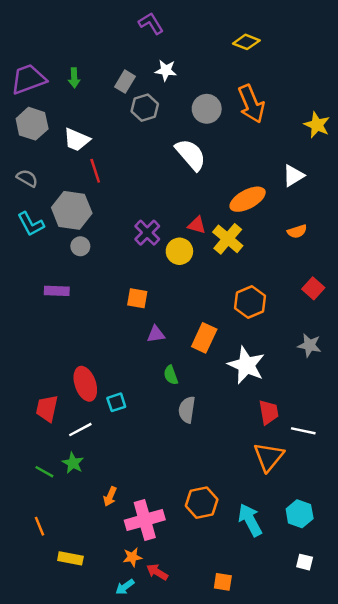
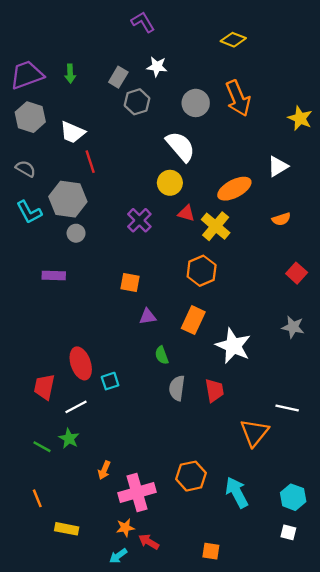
yellow circle: (179, 251) -> (170, 183), moved
orange hexagon: (250, 302) -> (202, 271), moved
red trapezoid: (269, 412) -> (214, 390), moved
cyan hexagon: (300, 514) -> (293, 497), moved

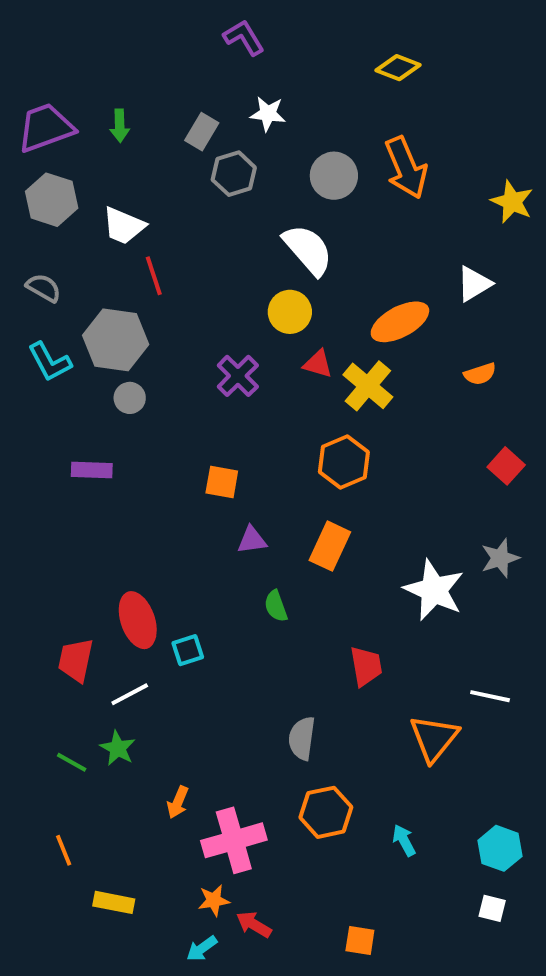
gray star: (293, 327) -> (500, 558), turned -30
white star: (233, 346) -> (434, 590), moved
gray semicircle: (177, 388) -> (302, 738), moved
cyan arrow: (237, 492) -> (404, 840), size x0.6

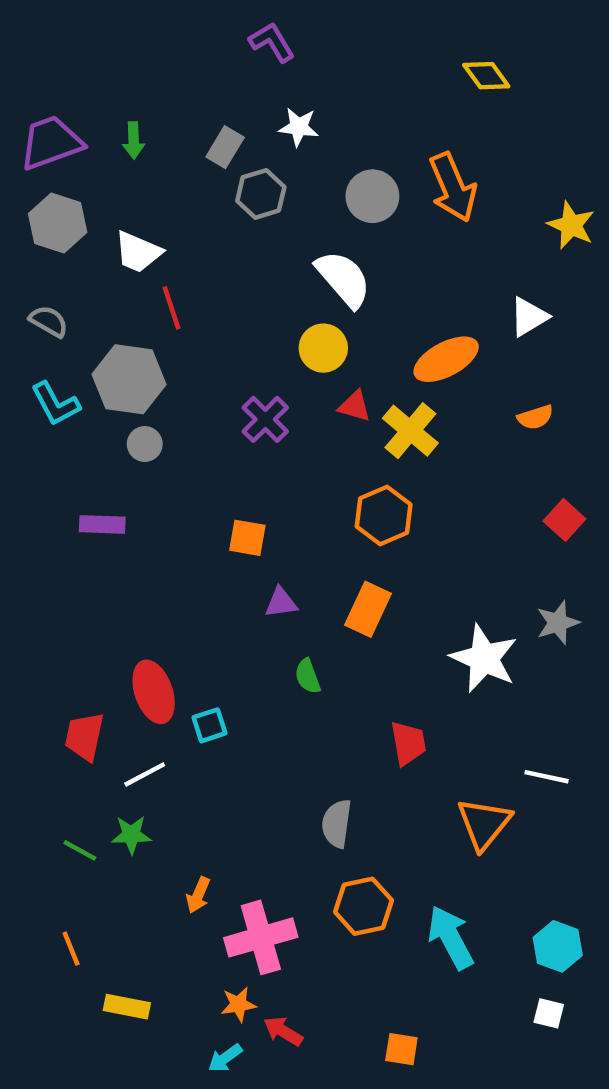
yellow diamond: (398, 68) -> (486, 76), moved, turned 33
green star: (118, 748) -> (131, 835), turned -30
cyan arrow: (404, 840) -> (451, 937), size x1.8

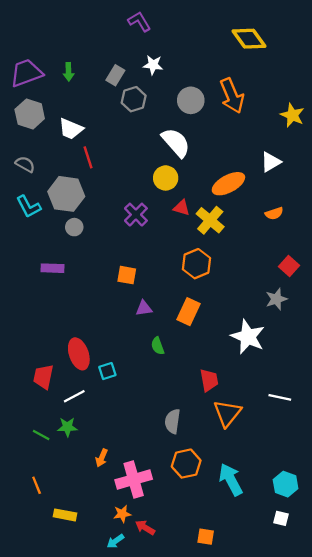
yellow diamond: (486, 76) -> (249, 39), size x1.4
gray star: (558, 623) -> (276, 299), moved
orange triangle: (484, 824) -> (227, 413), moved

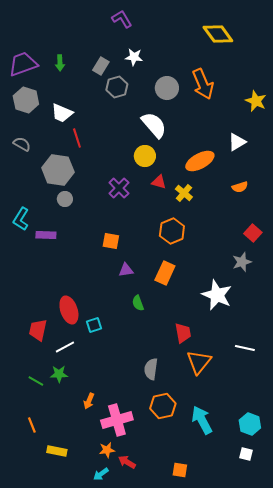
cyan L-shape: (29, 207) -> (21, 219), moved, turned 60
yellow cross: (210, 220) -> (184, 193), size x0.7

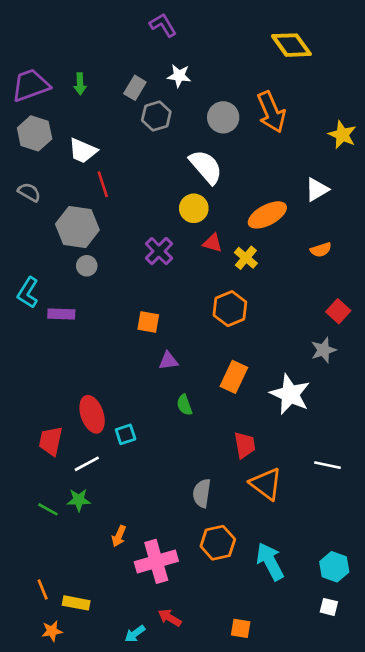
orange rectangle: (165, 273) -> (234, 377), moved
orange triangle: (199, 362) -> (266, 484), turned -32
orange line: (32, 425) -> (43, 590), moved
orange star: (107, 450) -> (52, 631), moved

